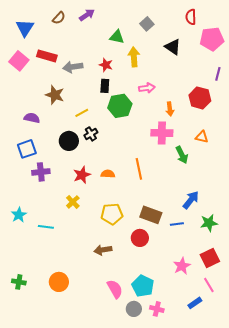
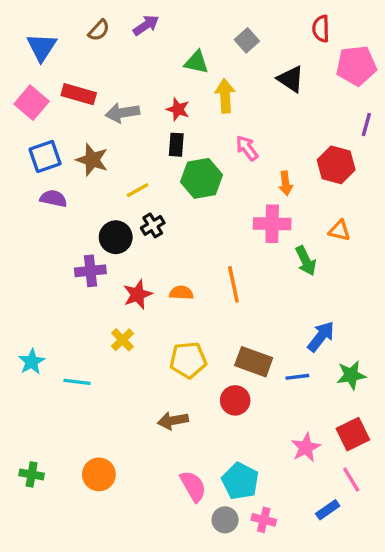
pink arrow: (147, 88) -> (247, 148), turned -119
blue square: (27, 149) -> (45, 156), moved
purple cross: (41, 172) -> (90, 271), moved

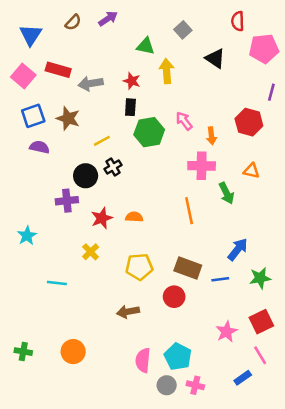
pink arrow: (247, 148) -> (184, 121), moved
orange line: (233, 284) -> (189, 211), moved
cyan star: (32, 362) -> (27, 236), moved
pink semicircle: (193, 486) -> (143, 360), turned -145

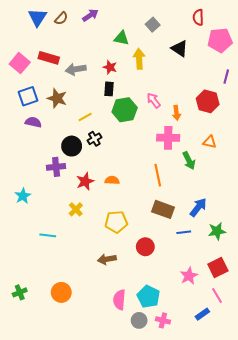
blue triangle: (31, 35) -> (37, 17), moved
brown rectangle: (188, 268) -> (163, 209), moved
green cross: (23, 352) -> (20, 292), turned -32

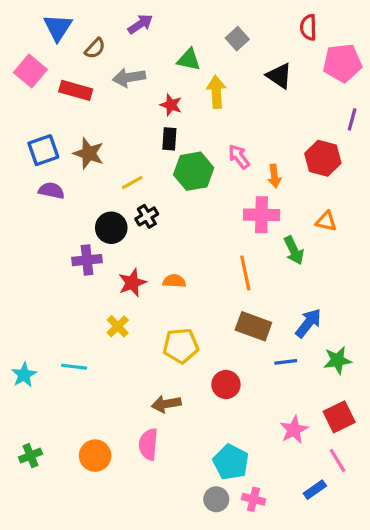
brown semicircle: (61, 18) -> (95, 48), moved
pink square: (20, 63) -> (30, 71), moved
gray arrow: (76, 69) -> (129, 77), moved
cyan star: (23, 196) -> (24, 375), moved
pink semicircle: (119, 300) -> (148, 444), moved

